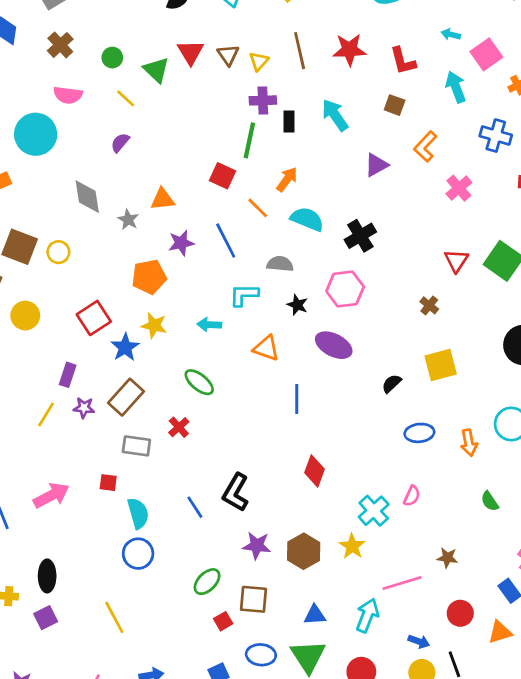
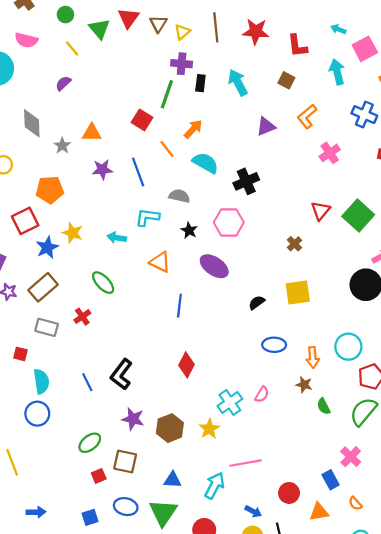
orange pentagon: (149, 277) -> (50, 190), moved
brown star: (447, 558) -> (304, 385), moved

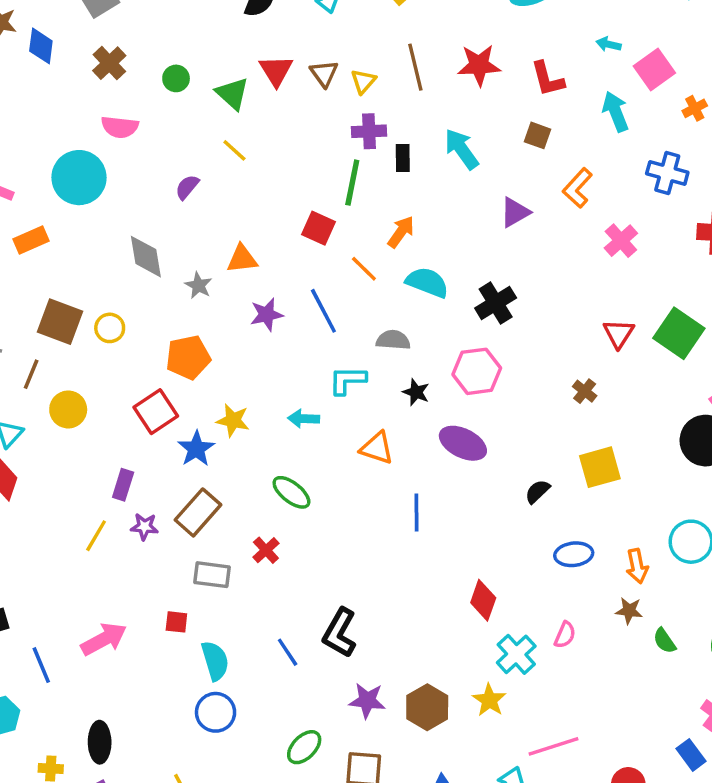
yellow line: (72, 49) -> (234, 150), moved
red diamond: (186, 365) -> (483, 600), moved

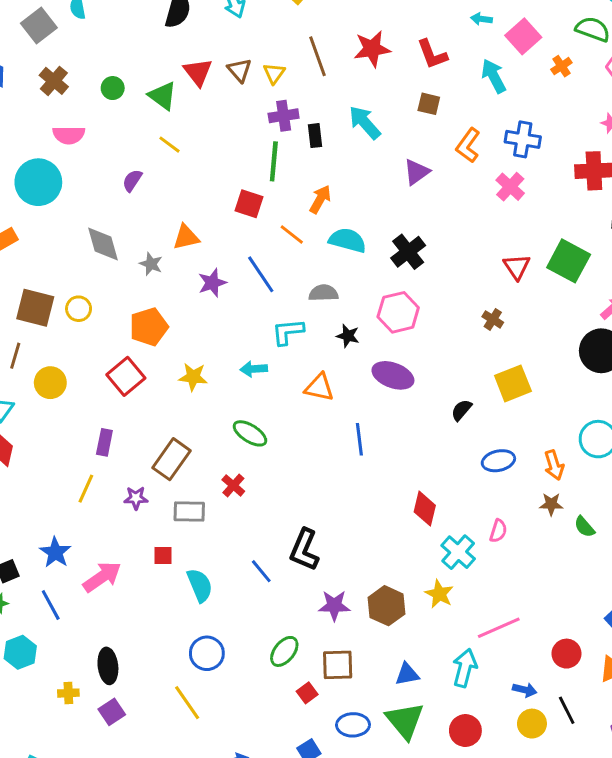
blue cross: (667, 173) -> (523, 139), moved
blue star: (196, 449) -> (55, 552), moved
purple star: (144, 527) -> (136, 498), moved
blue circle: (216, 712) -> (207, 653), moved

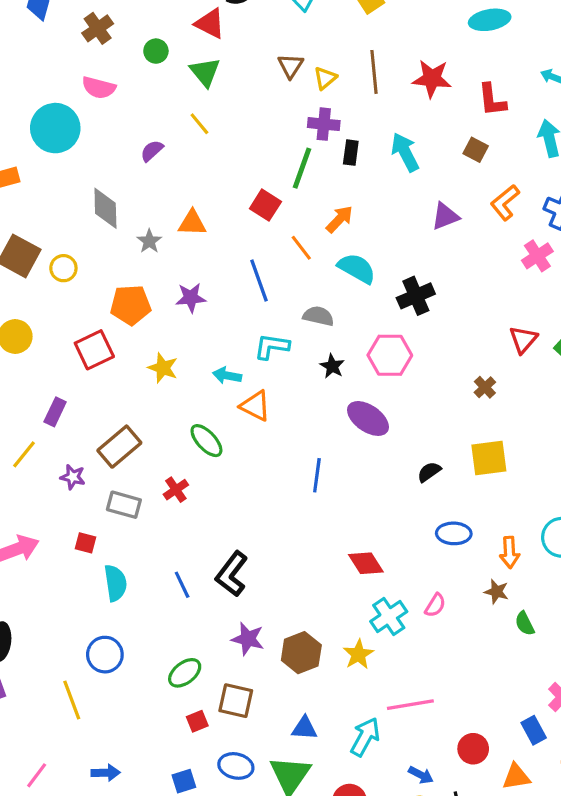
red triangle: (198, 72) -> (210, 24), moved, turned -40
purple star: (212, 283) -> (191, 298), moved
orange triangle: (319, 387) -> (255, 406), moved
red diamond: (425, 509) -> (366, 563), turned -60

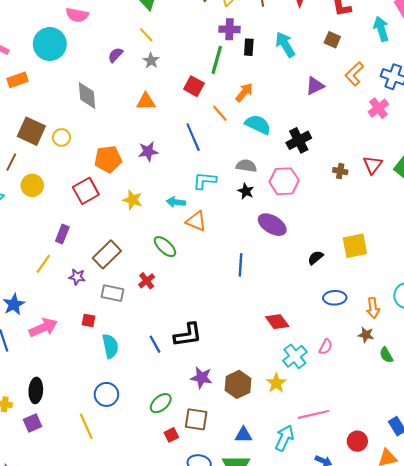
gray star: (149, 241) -> (151, 61), moved
gray semicircle: (318, 316) -> (246, 166), moved
brown cross: (485, 387) -> (340, 171), moved, turned -32
black L-shape: (232, 574) -> (188, 335), turned -132

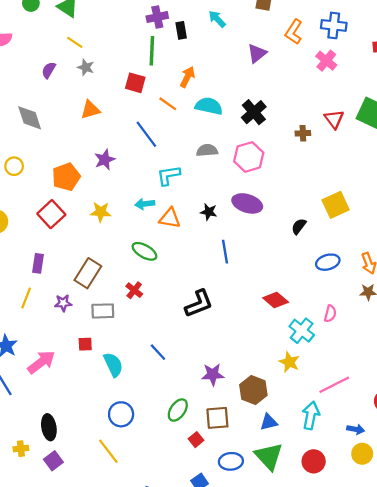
cyan arrow: (285, 45) -> (217, 19), size x0.7
black star: (246, 191) -> (209, 212), moved
black L-shape: (188, 335) -> (199, 304), moved
brown hexagon: (238, 384) -> (253, 390), moved

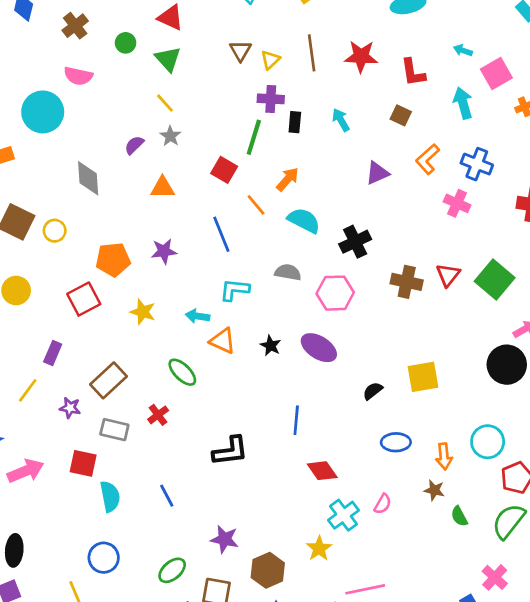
pink cross: (326, 61) -> (457, 203), turned -30
purple semicircle: (49, 70) -> (134, 145), moved
brown cross: (303, 133) -> (407, 282), size x1.6
blue line: (225, 252) -> (296, 420), moved
red square: (85, 344) -> (83, 463), size x1.5

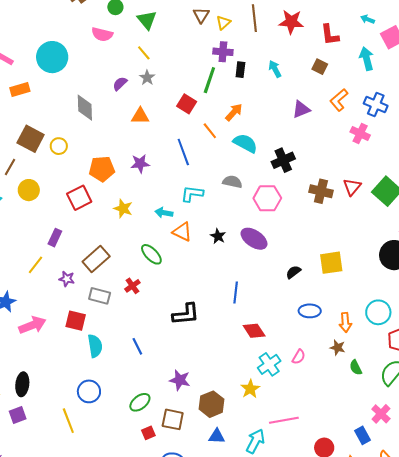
pink semicircle: (78, 76) -> (102, 34), moved

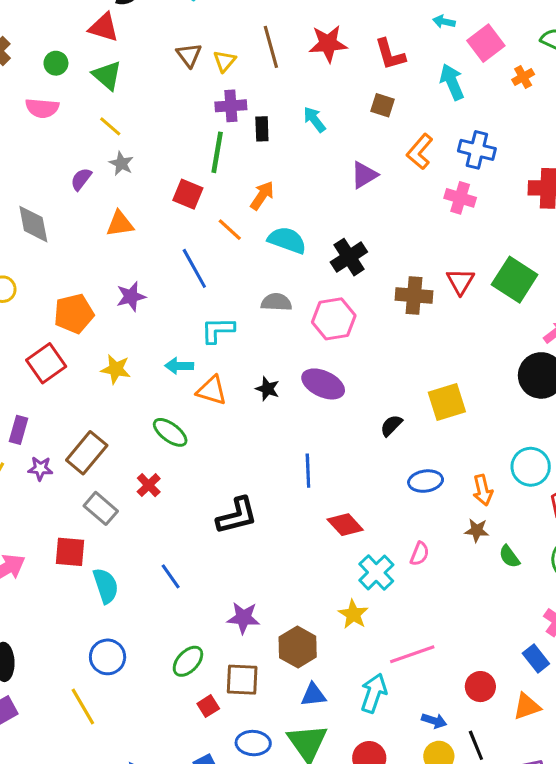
purple star: (67, 279) -> (40, 468), moved
gray rectangle: (100, 296) -> (101, 508), turned 35

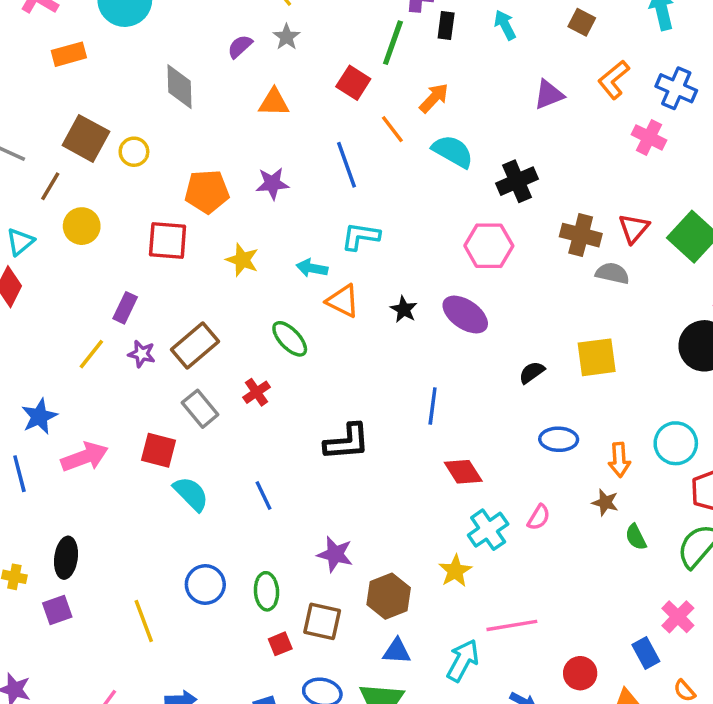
gray semicircle: (276, 302) -> (612, 273), moved
red square: (46, 363) -> (168, 240), turned 30
cyan semicircle: (106, 586) -> (191, 494), turned -36
blue circle: (108, 657) -> (205, 584), moved
green ellipse: (188, 661) -> (266, 591), turned -56

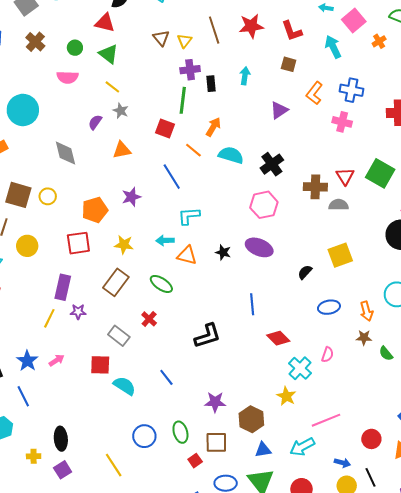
cyan arrow: (505, 25) -> (245, 76), turned 48
purple rectangle: (125, 308) -> (63, 287), size x1.4
brown rectangle: (195, 346) -> (116, 282), moved
pink arrow: (85, 457) -> (57, 360), moved, size x0.6
cyan arrow: (463, 660) -> (302, 447), turned -135

